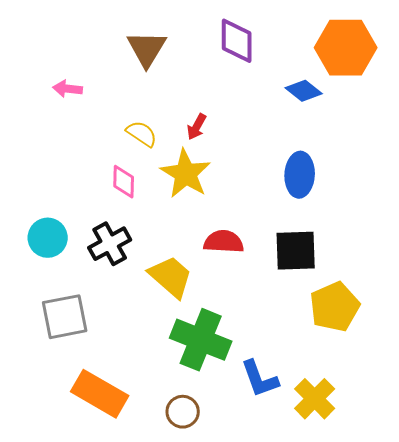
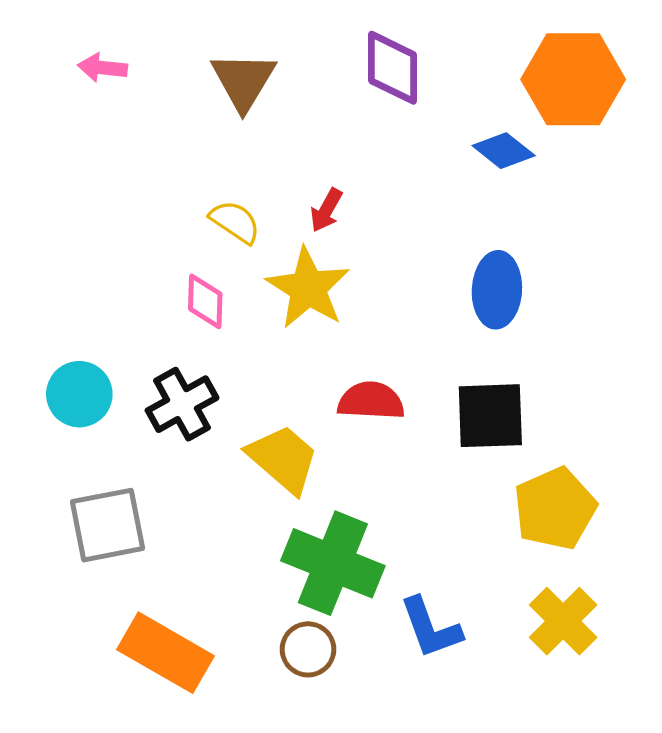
pink arrow: (68, 89) -> (103, 68), moved
yellow cross: (315, 399) -> (563, 621), moved
brown circle: (183, 412) -> (308, 649), moved

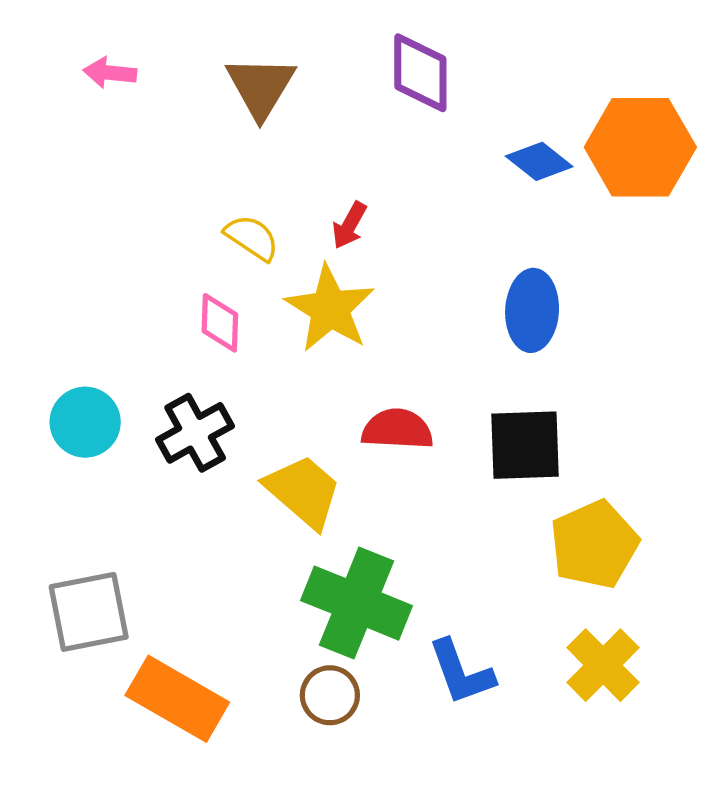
orange hexagon: (573, 79) -> (640, 147), moved
gray square: (107, 525) -> (89, 612), moved

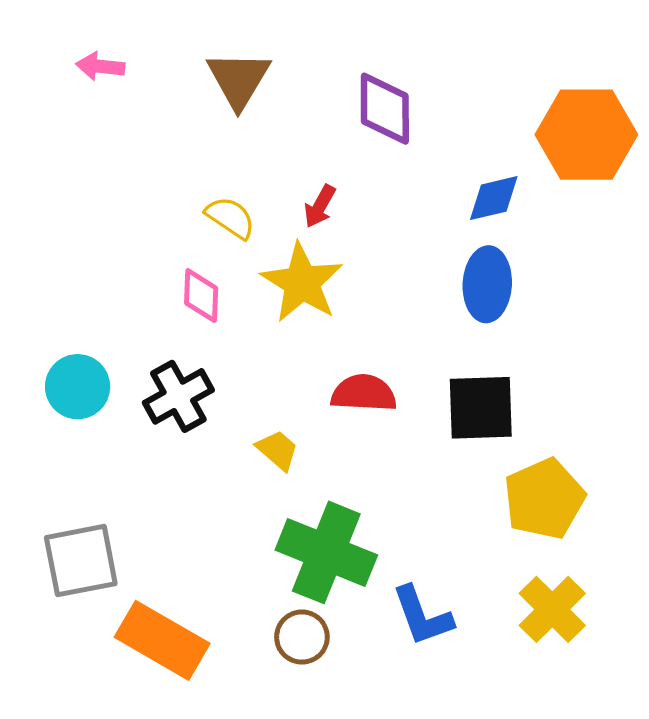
purple diamond: (420, 73) -> (385, 109), moved
blue diamond: (539, 161) -> (494, 198), moved, turned -52
yellow trapezoid: (303, 491) -> (278, 450), size x0.6

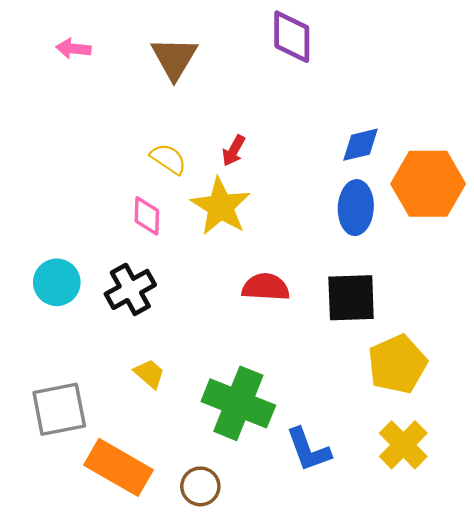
purple diamond: (385, 109) -> (292, 37), moved
orange hexagon: (586, 135) -> (428, 184), moved
yellow trapezoid: (278, 450) -> (149, 374), moved
brown circle: (302, 637) -> (200, 486), moved

